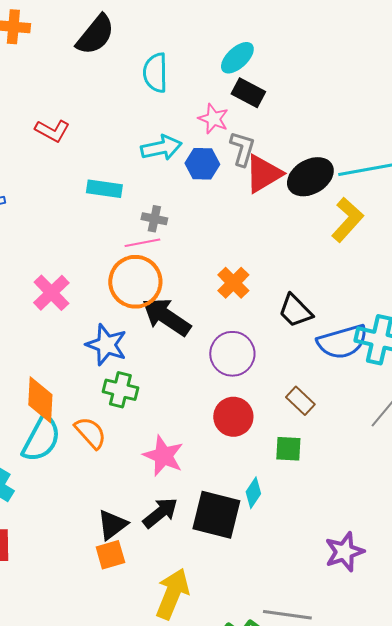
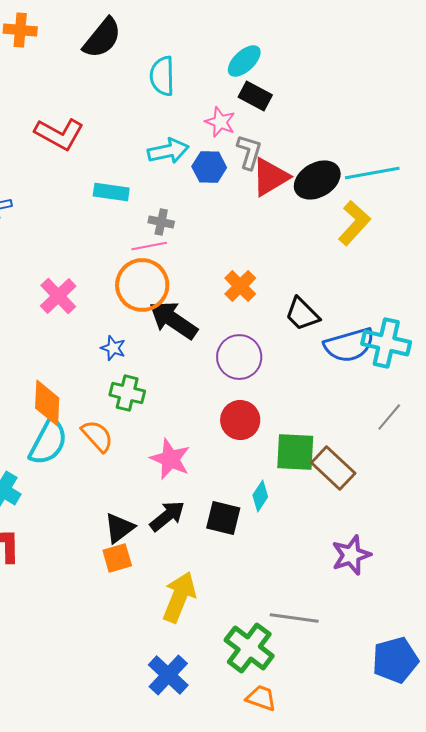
red L-shape: (52, 131) -> (59, 134), size x1.4
blue star: (106, 345) -> (113, 348), size x0.6
brown rectangle: (300, 401) -> (333, 468), moved, size x1.5
green square: (288, 449) -> (295, 452), size x1.5
black square: (216, 515) -> (223, 518), size x0.7

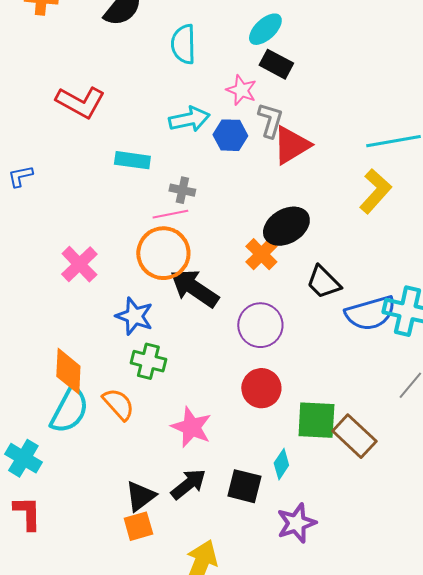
black ellipse: (317, 180) -> (286, 226), moved
blue star: (113, 348) -> (134, 316), size x1.5
purple star: (351, 555) -> (296, 523), moved

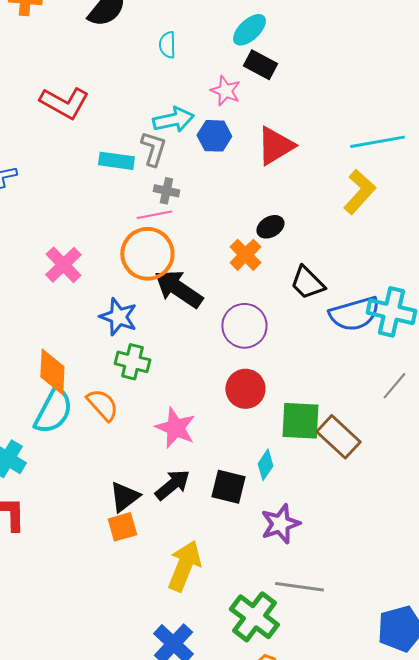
cyan semicircle: (183, 44) -> (167, 45), size x0.7
gray L-shape: (270, 120) -> (153, 149), moved
black ellipse: (286, 226) -> (270, 227), size x0.6

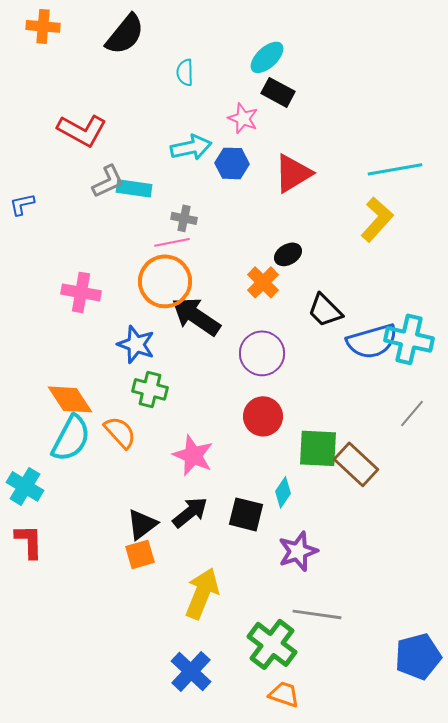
gray L-shape: (153, 149) -> (108, 181), moved, turned 48
pink cross: (63, 265) -> (81, 292), turned -36
orange diamond: (52, 372) -> (70, 399), turned -36

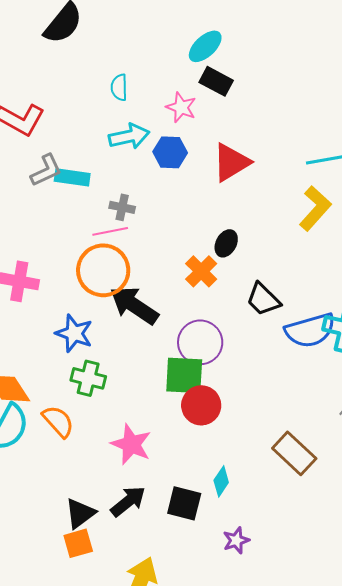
cyan semicircle: (185, 72) -> (119, 87), moved
black ellipse: (288, 254) -> (226, 243), turned -32
green square: (318, 448) -> (184, 375), moved
purple star: (298, 551) -> (236, 540), size x0.7

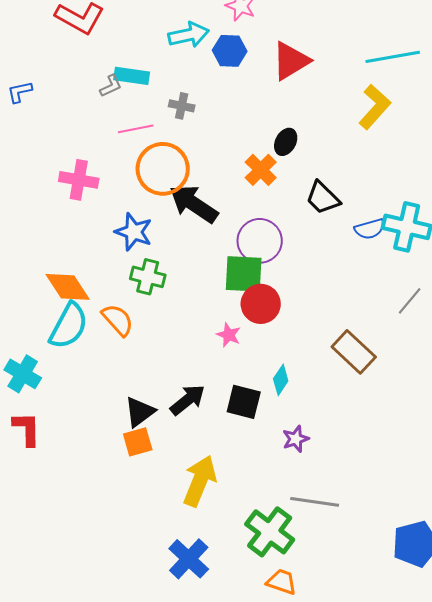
gray L-shape: (46, 170) -> (111, 86), moved, size x0.7
pink line: (110, 231) -> (136, 129), moved
blue semicircle: (310, 330) -> (370, 229), size x0.6
pink star: (131, 444) -> (229, 335), moved, size x0.6

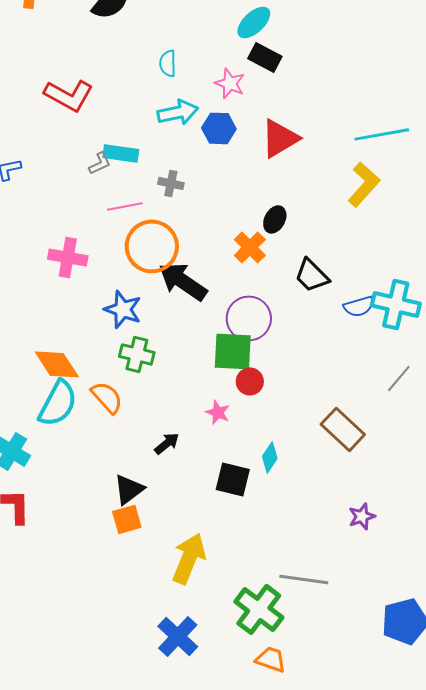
red circle: (261, 304) -> (250, 381), size x0.7
black arrow: (188, 400) -> (167, 443), moved, size x0.7
purple star: (296, 439) -> (362, 516), moved

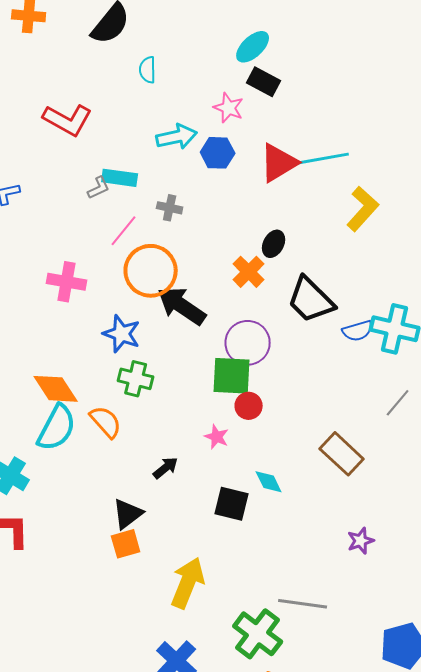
cyan semicircle: (168, 63) -> (148, 70), moved
cyan line: (382, 134) -> (322, 159), moved
pink line: (125, 206) -> (124, 231), turned -40
black trapezoid: (312, 275) -> (311, 300), size x1.4
cyan diamond: (270, 457) -> (269, 482), turned -60

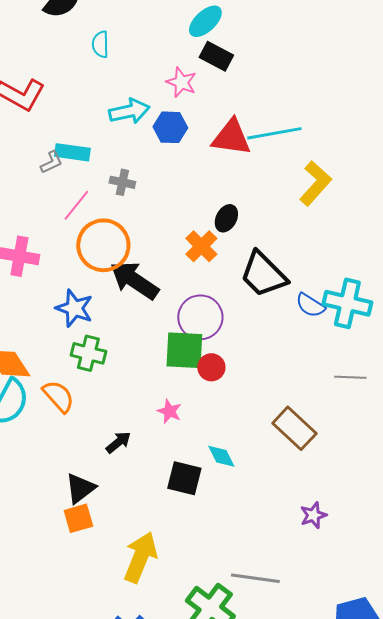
red triangle: (279, 163) -> (231, 137), turned 39
blue semicircle: (358, 331) -> (310, 305), turned 48
gray line: (398, 403) -> (350, 377), turned 52
red circle: (249, 406) -> (211, 367), moved

